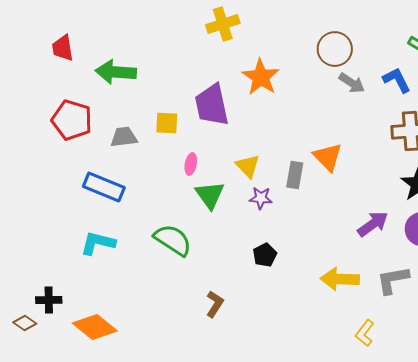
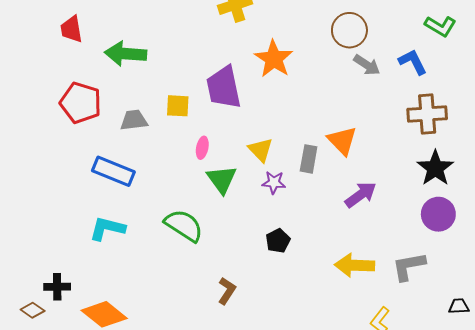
purple arrow: (373, 224) -> (361, 195), moved

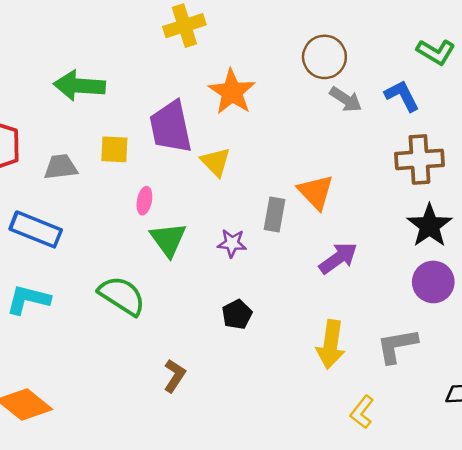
green arrow: (126, 54) -> (79, 86), moved
yellow triangle: (261, 150) -> (216, 162), moved
yellow arrow: (355, 265) -> (331, 344), turned -84

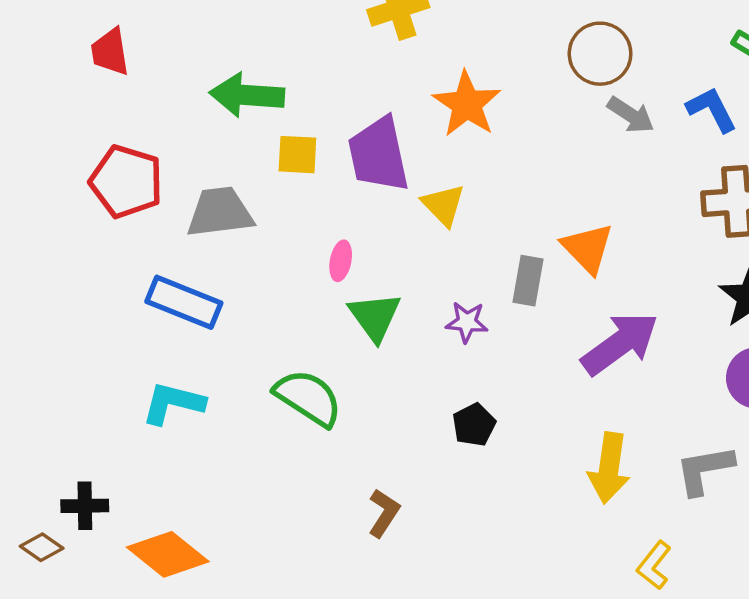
yellow square: (114, 149) -> (297, 155), moved
gray trapezoid: (61, 167) -> (220, 212), size x1.4
purple arrow: (338, 258) -> (620, 344), size x1.4

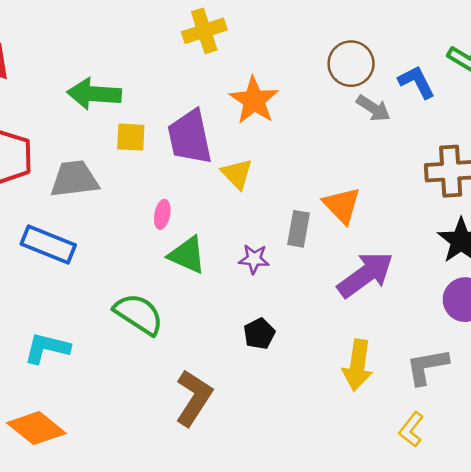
blue L-shape: (712, 109) -> (417, 82), moved
green triangle: (375, 317) -> (187, 255), turned -30
cyan L-shape: (173, 403) -> (47, 348), moved
brown L-shape: (384, 513) -> (194, 398), size x1.6
yellow L-shape: (654, 565) -> (411, 429), moved

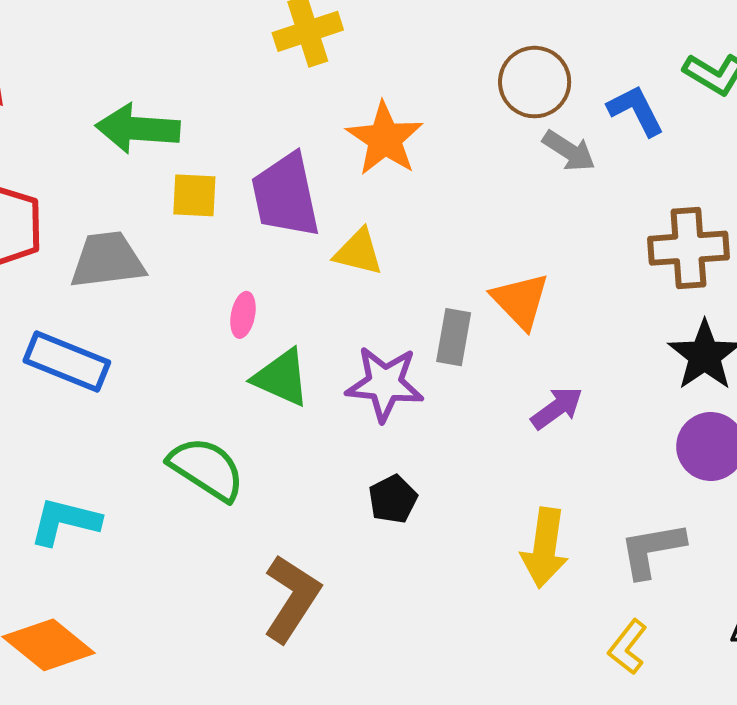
yellow triangle: (237, 174) -> (358, 252), turned -32
purple star: (254, 259) -> (385, 384), size x1.6
purple arrow: (365, 275) -> (557, 408), size x0.6

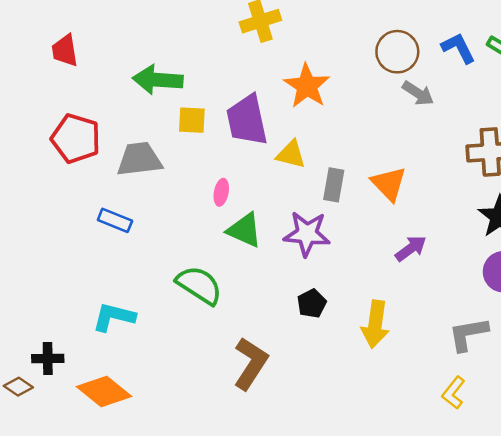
blue L-shape: (636, 110) -> (458, 48), moved
gray rectangle: (454, 337) -> (334, 185), moved
blue rectangle: (67, 361) -> (115, 220), size x0.7
yellow arrow: (545, 548) -> (375, 324), moved

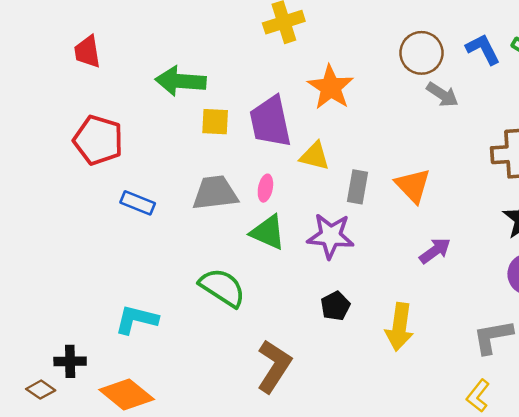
gray trapezoid: (139, 159) -> (215, 193), moved
pink ellipse: (221, 192) -> (265, 188), moved
blue rectangle: (115, 220) -> (138, 203), moved

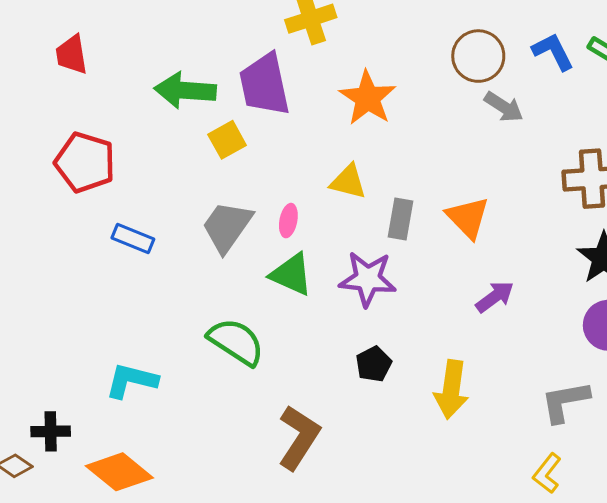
yellow square: (215, 122) -> (227, 140), turned -32
purple trapezoid: (270, 122) -> (264, 84), moved
gray trapezoid: (215, 193) -> (227, 227), turned -48

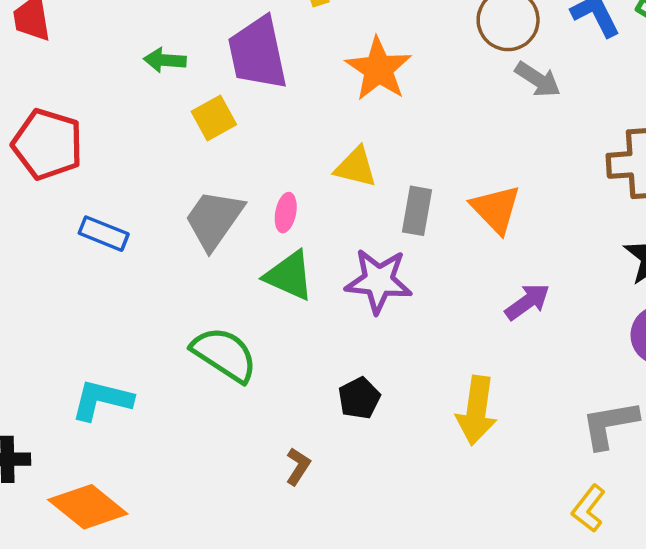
green arrow: (185, 90) -> (165, 60), size x0.6
black pentagon: (374, 364) -> (359, 398), moved
brown L-shape: (299, 437) -> (298, 466), size x0.5

